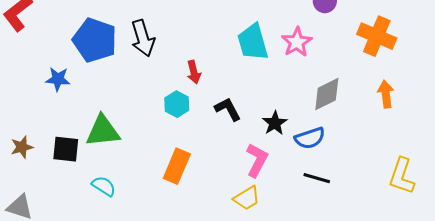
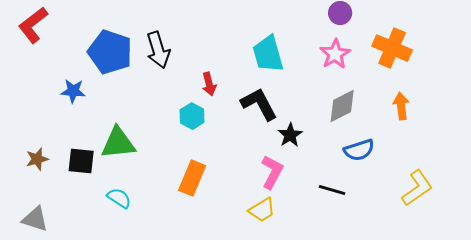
pink star: (297, 42) -> (335, 54), moved
black L-shape: (228, 109) -> (259, 104), moved, size x1.4
blue semicircle: (310, 138) -> (359, 150), moved
yellow L-shape: (402, 176) -> (417, 188), turned -144

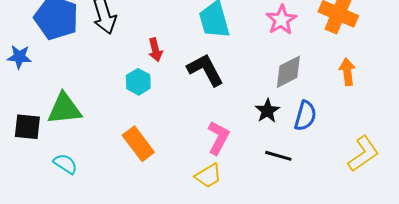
black star: (290, 135) -> (267, 111), moved
blue semicircle: (359, 150) -> (305, 116), turned -56
orange rectangle: (192, 178) -> (138, 144), turned -60

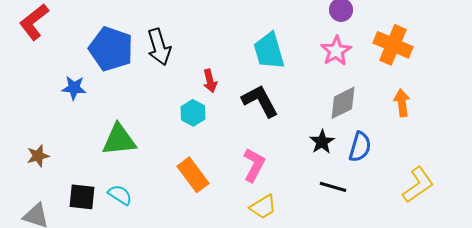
black square: (27, 127) -> (82, 197), moved
pink L-shape: (218, 138) -> (254, 165), moved

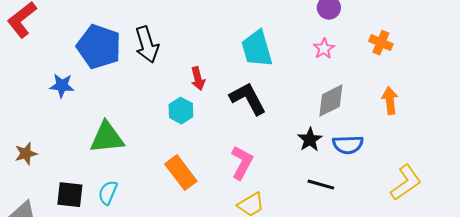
orange cross: (393, 45) -> (381, 43), size x0.6
pink star: (336, 51) -> (324, 49), size x0.7
blue semicircle: (360, 147) -> (348, 145), turned 72
cyan semicircle: (120, 195) -> (108, 193), turned -100

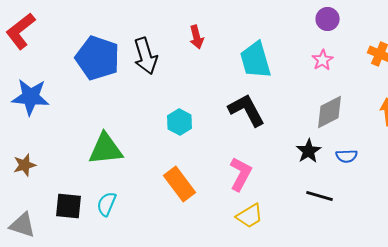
red arrow: (198, 79) -> (197, 37), moved
blue star: (62, 86) -> (31, 97), moved, size x1.5
blue semicircle: (348, 145) -> (347, 156), size x0.7

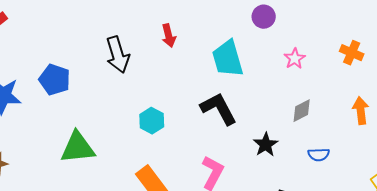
purple circle: (328, 19) -> (264, 17), moved
blue pentagon: (98, 58) -> (55, 80), moved, size x0.7
gray diamond: (330, 112) -> (302, 111), size x0.7
black star: (309, 151) -> (266, 145), moved

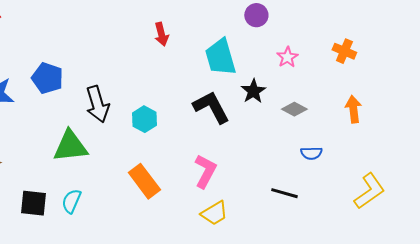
black arrow: (118, 55) -> (97, 104), moved
gray diamond: (302, 111) -> (294, 109), turned 55
black star: (266, 145) -> (253, 91), moved

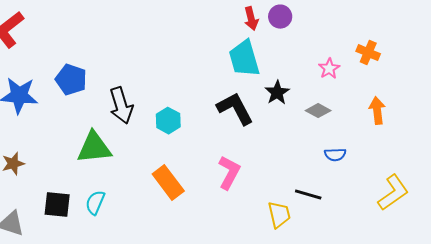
red arrow: (161, 34) -> (251, 19), moved
pink star: (287, 57) -> (329, 69), moved
yellow trapezoid: (214, 213) -> (279, 215), moved, turned -72

